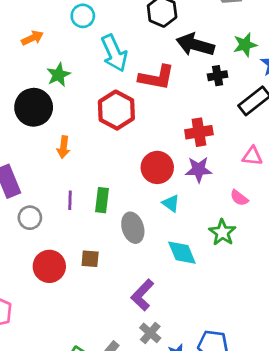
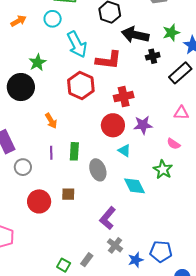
orange arrow: (32, 38) -> (18, 21), moved
red cross: (199, 132) -> (124, 97), moved
orange arrow: (63, 147) -> (51, 121), moved, turned -35

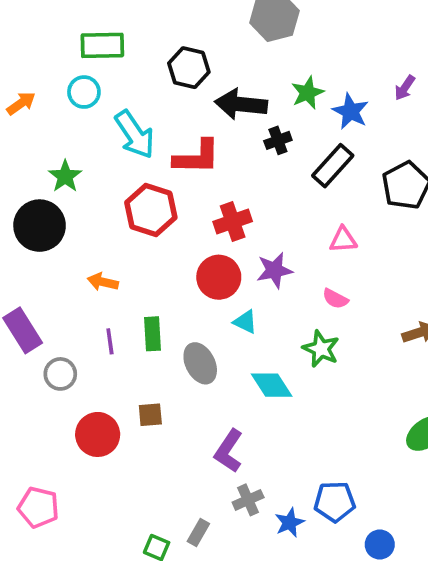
orange arrow: (51, 121) -> (103, 282), turned 140
gray cross: (115, 245) -> (248, 500), turned 35

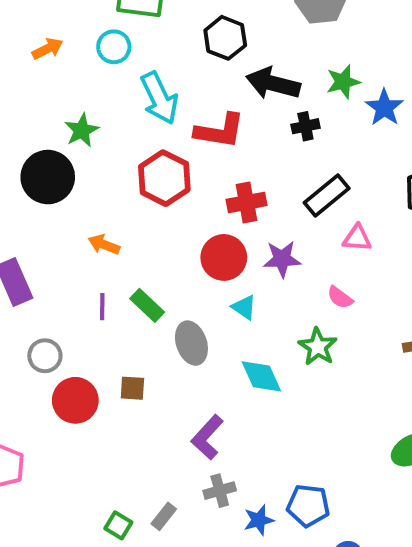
black rectangle: (333, 166) -> (327, 196), moved
green rectangle: (152, 334) -> (147, 305), turned -52
gray circle: (60, 374) -> (45, 356), moved

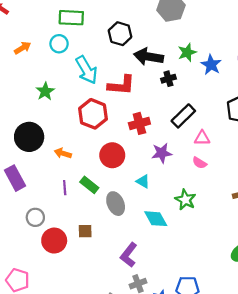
black circle: (48, 177) -> (29, 137), moved
red circle: (224, 257) -> (112, 155), moved
pink semicircle: (340, 297) -> (200, 163), moved

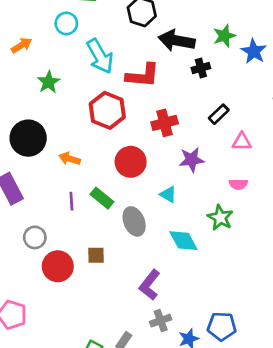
orange arrow: (23, 48) -> (22, 45), moved
black rectangle: (183, 116) -> (219, 114), size x0.7
pink semicircle: (200, 163) -> (238, 184), moved, turned -32

